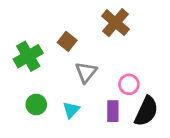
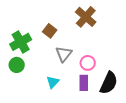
pink circle: (129, 84) -> (88, 63), moved
green circle: (36, 104) -> (17, 65), moved

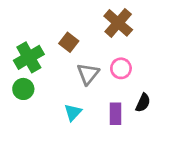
pink circle: (88, 63) -> (121, 68), moved
black semicircle: (109, 83) -> (143, 103), moved, size x0.6

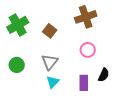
brown cross: (118, 23) -> (86, 17), turned 30
green cross: (29, 57) -> (18, 25), moved
gray triangle: (88, 74) -> (50, 62), moved

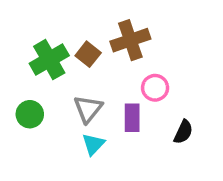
brown cross: (86, 17) -> (130, 40), moved
green cross: (18, 25) -> (49, 60), moved
purple rectangle: (84, 83) -> (132, 118), moved

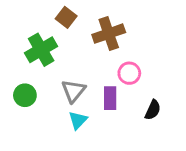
brown square: (88, 54) -> (66, 17), moved

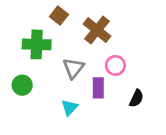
brown cross: (109, 34) -> (97, 30), turned -32
green cross: (41, 50) -> (37, 44), turned 32
gray triangle: (73, 91) -> (73, 68), moved

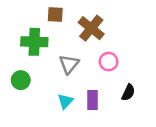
brown square: (59, 16) -> (55, 15), turned -35
purple rectangle: (98, 88) -> (92, 100), moved

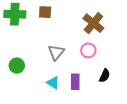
brown cross: (91, 28) -> (93, 23), moved
green cross: (34, 42) -> (15, 14), moved
cyan triangle: (65, 101) -> (53, 83), turned -40

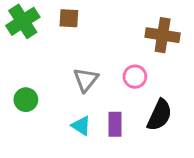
green cross: (15, 14) -> (23, 21), turned -35
brown cross: (93, 23) -> (163, 35), moved, turned -30
black semicircle: (105, 76) -> (160, 115), size x1.5

